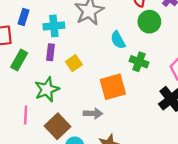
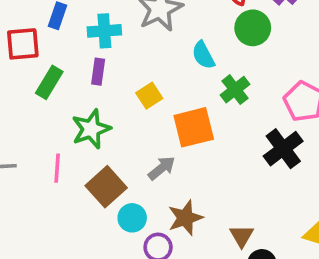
green cross: (139, 62) -> (235, 90), turned 30
yellow square: (74, 63) -> (149, 96), moved
gray arrow: (93, 113) -> (162, 168), turned -42

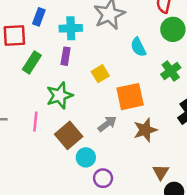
green cross: (235, 90) -> (171, 71), moved
brown star: (185, 218) -> (145, 130), moved

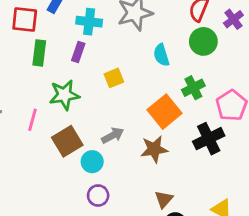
green rectangle: (32, 62) -> (39, 53), turned -35
orange square: (130, 97) -> (165, 112), moved, turned -36
cyan circle: (86, 157) -> (92, 162), moved

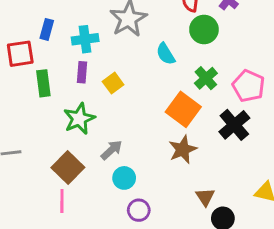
yellow square: (114, 78) -> (113, 83), moved
pink line: (33, 120) -> (62, 201), moved
gray arrow: (113, 135) -> (112, 150), moved
brown square: (67, 141) -> (68, 168), moved

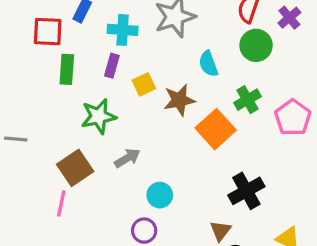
black cross: (234, 125) -> (246, 191), moved
brown star: (183, 150) -> (179, 100), moved
cyan circle: (124, 178) -> (160, 195), moved

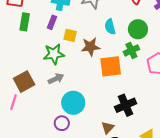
green circle: (256, 45) -> (138, 29), moved
yellow square: (144, 84) -> (70, 35), turned 32
green star: (99, 116) -> (54, 54), moved
orange square: (216, 129) -> (111, 66), turned 30
cyan circle: (160, 195) -> (73, 103), size x1.5

